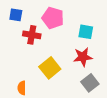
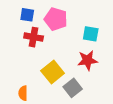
blue square: (16, 15) -> (27, 15), moved
gray square: (90, 83) -> (73, 88), moved

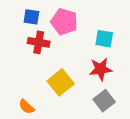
gray square: (73, 88) -> (104, 101), moved
orange semicircle: (23, 93) -> (27, 107), turned -48

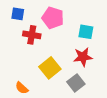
blue square: (31, 17) -> (18, 14), moved
gray square: (104, 101) -> (76, 83), moved

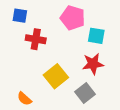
pink pentagon: (53, 18) -> (73, 18), moved

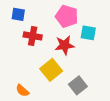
red star: (93, 64) -> (65, 45), moved

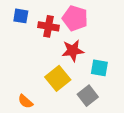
cyan square: (88, 33) -> (99, 68), moved
red cross: (33, 36) -> (49, 26), moved

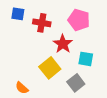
pink pentagon: (75, 18) -> (79, 20), moved
red star: (73, 51) -> (63, 44), turned -30

